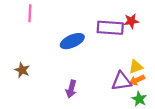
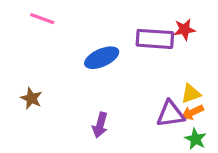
pink line: (30, 13) -> (42, 19), turned -72

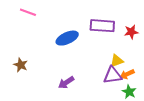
red star: (185, 30) -> (131, 32), moved
yellow triangle: (191, 94) -> (117, 61), moved
purple arrow: (100, 125) -> (66, 82), turned 42

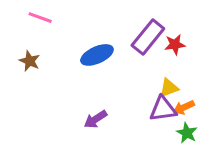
purple rectangle: (102, 26) -> (148, 37), turned -55
red star: (131, 32) -> (175, 44), moved
brown star: (21, 65) -> (30, 61), moved

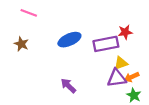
purple rectangle: (148, 37) -> (106, 44), moved, turned 40
purple arrow: (95, 119) -> (68, 86), turned 77

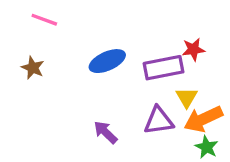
yellow triangle: (121, 63) -> (187, 97), turned -40
orange arrow: (132, 77) -> (203, 119), size x1.6
purple triangle: (117, 78) -> (159, 121), moved

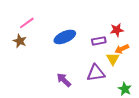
pink line: (44, 20) -> (27, 23), moved, turned -56
purple rectangle: (164, 68) -> (99, 41), size x0.6
orange arrow: (203, 119) -> (122, 49), moved, size x0.6

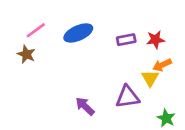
blue ellipse: (65, 37) -> (78, 33), moved
purple rectangle: (99, 41) -> (126, 40), moved

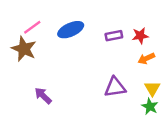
brown star: (26, 54) -> (24, 49), size x1.5
yellow triangle: (150, 78) -> (152, 88), moved
purple arrow: (85, 106) -> (43, 96), moved

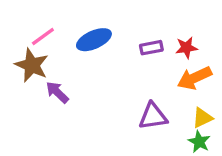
orange arrow: (146, 58) -> (194, 78), size x1.5
yellow triangle: (152, 88) -> (202, 118), turned 35
purple arrow: (43, 96) -> (57, 92), moved

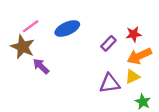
purple rectangle: (151, 48) -> (108, 43), moved, turned -35
yellow triangle: (202, 118) -> (132, 77), moved

